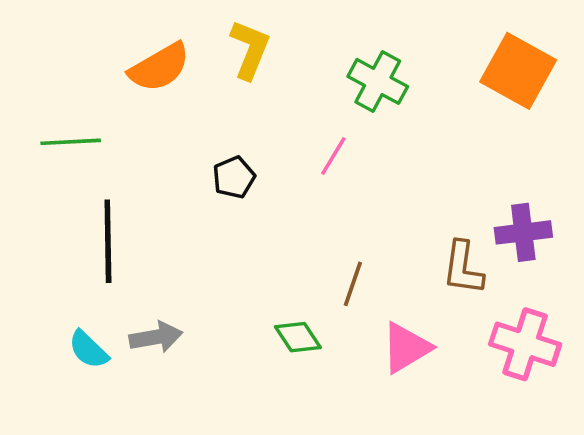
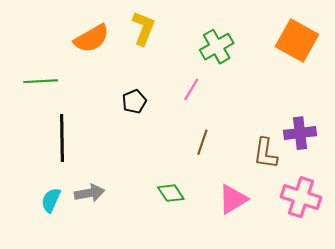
green cross: (378, 81) -> (217, 47), turned 32
brown line: (353, 284) -> (202, 142), moved
cyan semicircle: (88, 350) -> (51, 200), turned 70

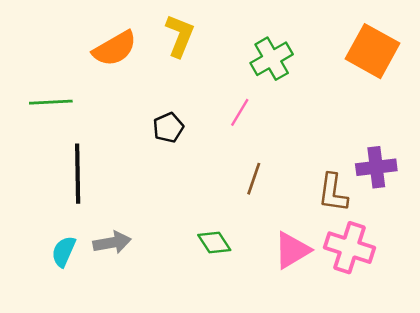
pink cross: (301, 197) -> (350, 248), moved

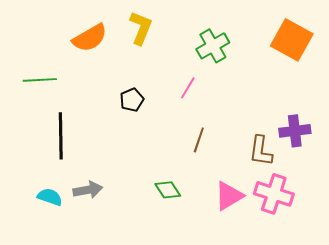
cyan semicircle: (64, 251) -> (50, 197), turned 85

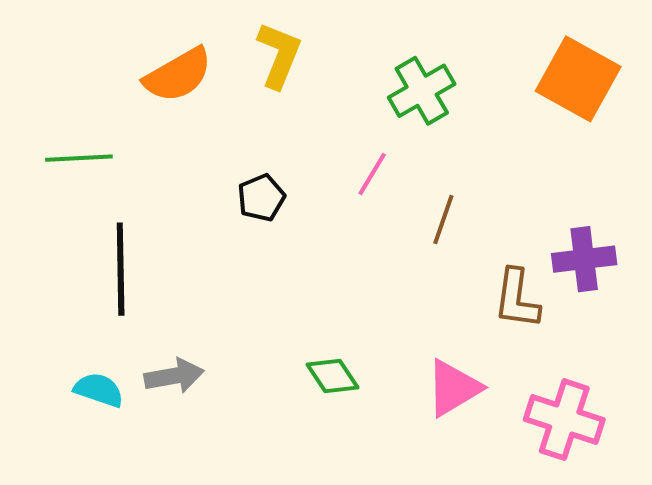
brown line: (199, 140) -> (443, 220), moved
pink cross: (274, 194) -> (564, 420), moved

